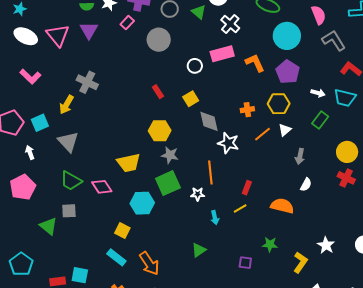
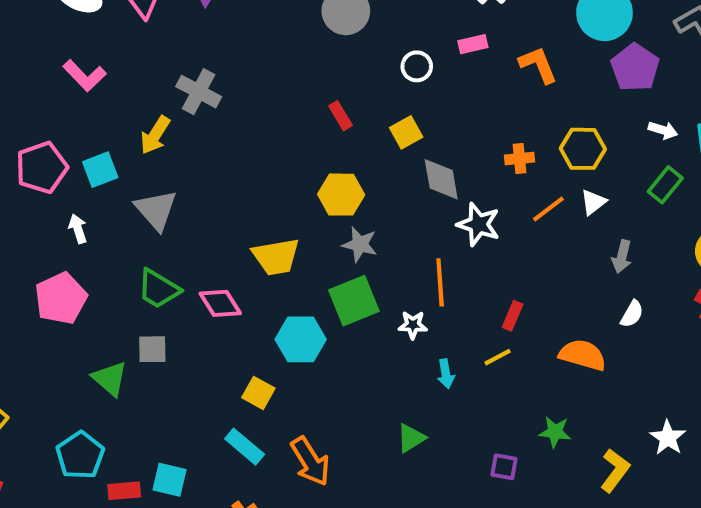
pink rectangle: (222, 54) -> (473, 44), size x0.6
purple pentagon: (288, 72) -> (635, 67), moved
cyan pentagon: (21, 264) -> (80, 455), moved

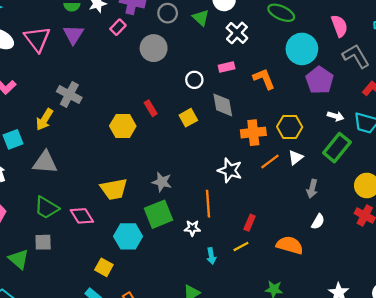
orange cross: (519, 158) -> (253, 133), size x1.5
gray diamond: (441, 179) -> (223, 105), moved
green rectangle: (665, 185) -> (337, 148), size x1.4
yellow hexagon: (341, 195) -> (123, 126), moved
gray triangle: (156, 210) -> (45, 162), turned -44

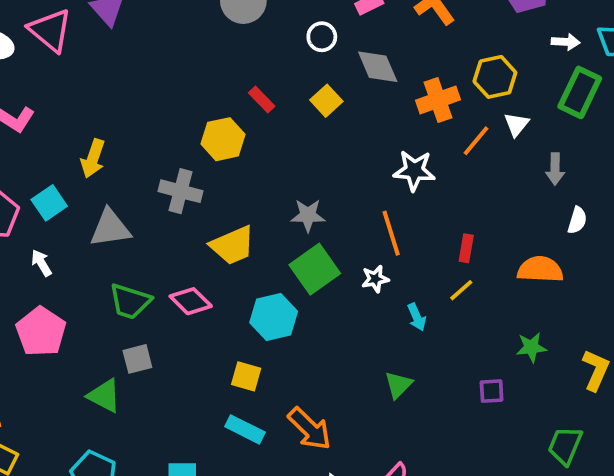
gray cross: (69, 95) -> (181, 191), moved

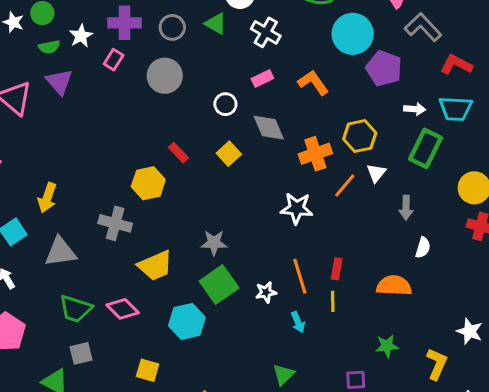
orange line: (391, 233) -> (300, 276), moved
yellow line: (461, 290) -> (333, 301), turned -50
yellow square: (246, 376) -> (148, 370), moved

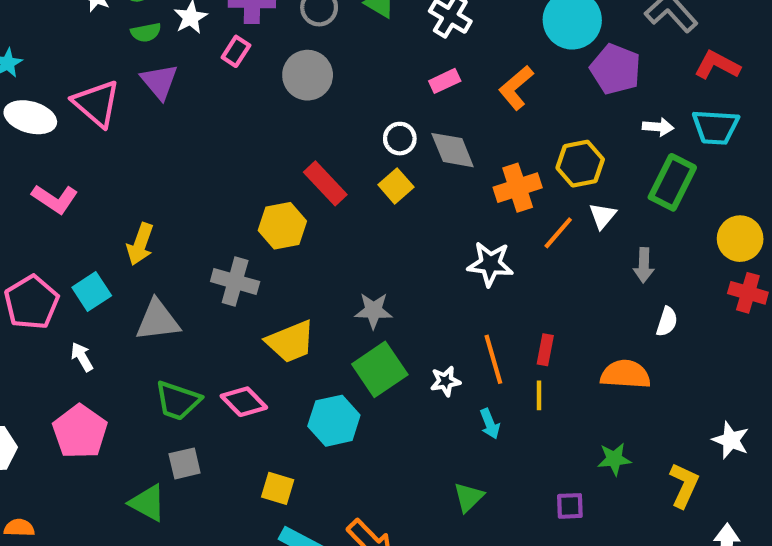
orange L-shape: (313, 83) -> (516, 88), turned -96
white circle: (225, 104) -> (400, 139), moved
red rectangle: (178, 153) -> (325, 183), size x1.5

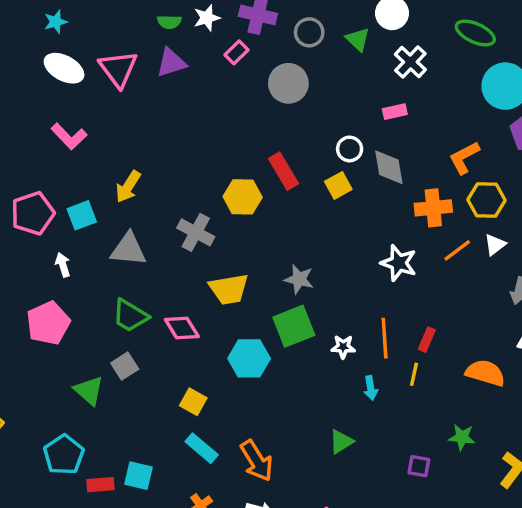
purple triangle: (159, 82) -> (171, 63), turned 40
orange L-shape: (516, 88) -> (464, 158), moved
gray square: (185, 463) -> (125, 366), turned -32

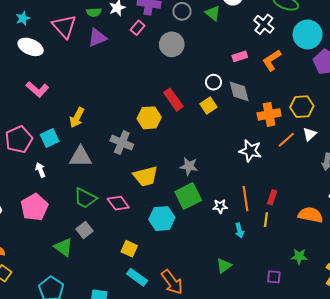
white cross: (410, 62) -> (264, 24), moved
pink triangle: (118, 69) -> (64, 26), moved
orange L-shape: (464, 158) -> (272, 60), moved

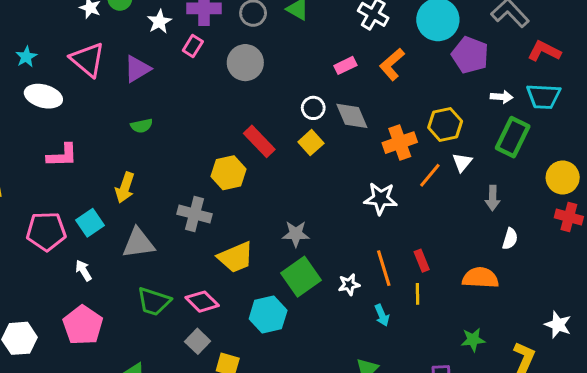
green semicircle: (94, 12) -> (142, 126), moved
pink L-shape: (37, 89) -> (62, 155), turned -35
pink pentagon: (19, 139) -> (46, 231), turned 30
red rectangle: (272, 197) -> (422, 261), turned -32
gray square: (84, 230) -> (198, 341), moved

